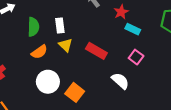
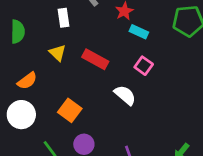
white rectangle: (60, 26) -> (64, 18), moved
orange semicircle: (39, 52) -> (27, 81), moved
white circle: (48, 82) -> (21, 115), moved

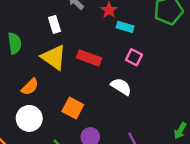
yellow triangle: (58, 53) -> (54, 57), size x1.6

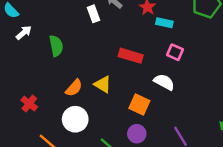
white rectangle: (54, 24) -> (94, 14), moved
yellow triangle: (54, 57) -> (103, 84), moved, size x0.7
orange square: (73, 108) -> (139, 105), moved

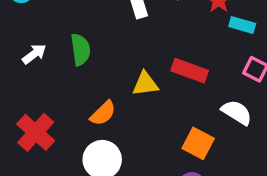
white arrow: (24, 33) -> (34, 54), moved
yellow triangle: (103, 84) -> (145, 84), moved, turned -42
red cross: (29, 104) -> (36, 132), size x1.5

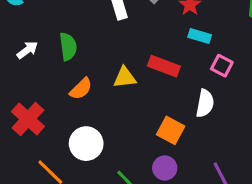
cyan rectangle: (242, 25) -> (200, 36), moved
white semicircle: (237, 112) -> (205, 103), turned 68
orange semicircle: (103, 113) -> (81, 89), moved

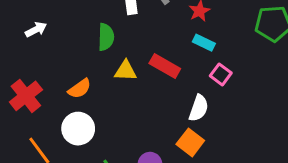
green semicircle: (68, 47) -> (106, 37), moved
orange semicircle: (81, 89) -> (80, 89), moved
orange square: (171, 130) -> (190, 142), moved

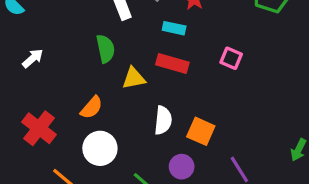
cyan rectangle: (204, 43) -> (174, 28), moved
white semicircle: (199, 108) -> (163, 120), moved
orange square: (190, 142) -> (201, 131), moved

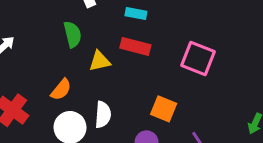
pink square: (231, 58) -> (198, 59), moved, size x1.6
white semicircle: (163, 120) -> (103, 115), moved

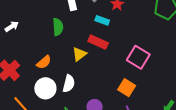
yellow triangle: (100, 61) -> (79, 54), moved, turned -35
orange square: (164, 109) -> (127, 88), moved

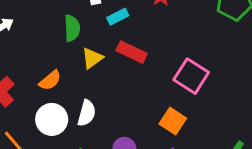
cyan rectangle: (102, 20) -> (118, 17), moved, turned -48
yellow triangle: (79, 54) -> (92, 58), moved

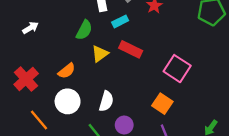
green semicircle: (72, 28) -> (84, 30), turned 30
white semicircle: (87, 113) -> (106, 101), moved

